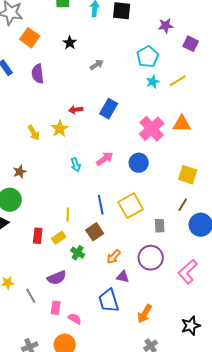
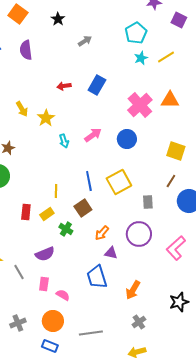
yellow star: (60, 129) -> (46, 118), moved

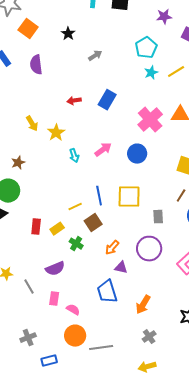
yellow square: (119, 182) -> (129, 197), turned 30
yellow line: (56, 191) -> (75, 207), moved, turned 64
orange circle: (53, 321) -> (75, 336), moved
blue rectangle: (50, 346) -> (49, 361), moved, turned -35

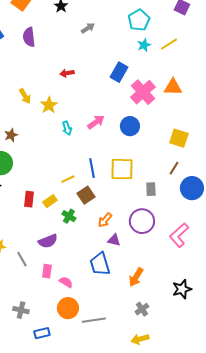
blue rectangle: (107, 100) -> (119, 72), moved
gray cross: (28, 338) -> (21, 310), turned 35

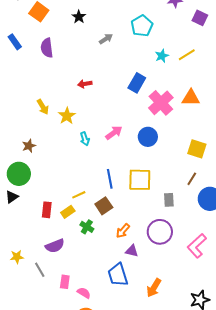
cyan pentagon: (139, 20) -> (142, 26), moved
yellow line: (68, 179) -> (79, 195), moved
purple semicircle: (48, 241) -> (55, 246), moved

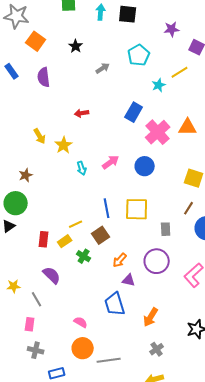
yellow line: (187, 55) -> (180, 72), moved
purple semicircle: (55, 246) -> (52, 275), turned -114
pink rectangle: (65, 282) -> (30, 324), moved

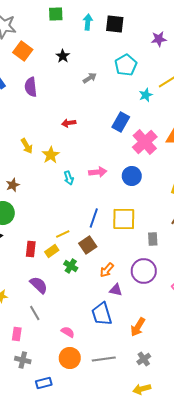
pink arrow: (111, 162) -> (98, 172), turned 30
blue line: (107, 208) -> (94, 218), turned 30
gray line: (37, 299) -> (35, 313), moved
gray line: (109, 360) -> (104, 359), moved

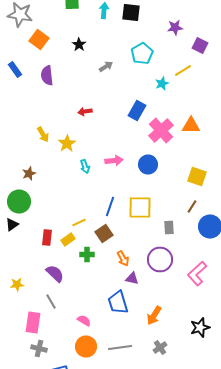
green cross: (71, 266) -> (87, 254), turned -32
orange arrow: (107, 270) -> (123, 258), turned -70
pink rectangle: (17, 334) -> (33, 322), size x1.5

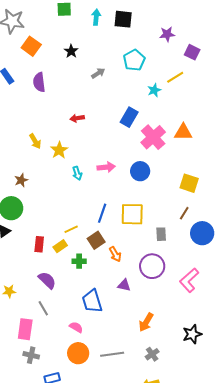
orange arrow: (123, 258) -> (115, 254), moved
blue trapezoid: (118, 302) -> (92, 301), moved

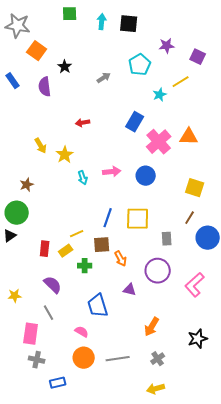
purple star: (167, 34) -> (167, 46), moved
black star: (71, 51) -> (65, 67), moved
brown square: (96, 240) -> (102, 245), turned 30

